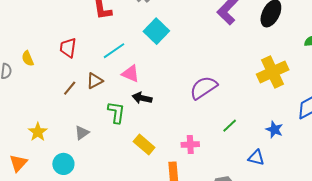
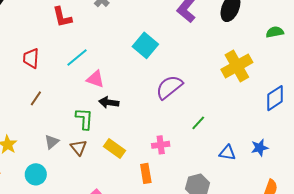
cyan square: (156, 31) -> (145, 45), moved
brown triangle: (95, 81) -> (79, 148), moved, turned -36
blue star: (274, 130) -> (260, 148), moved, turned -30

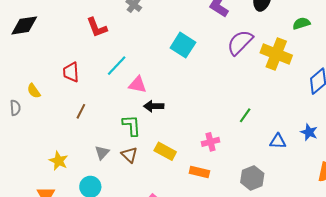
green semicircle: (275, 32) -> (301, 23), moved
yellow cross: (237, 66) -> (276, 54), turned -32
purple semicircle: (169, 87) -> (240, 42), moved
blue star: (260, 148) -> (309, 132), turned -30
orange rectangle: (146, 173) -> (199, 172), turned -60

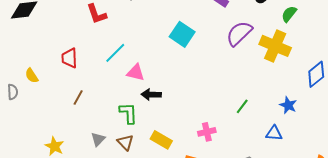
green semicircle: (301, 23) -> (289, 14), moved, turned -36
blue star: (309, 132) -> (288, 105), moved

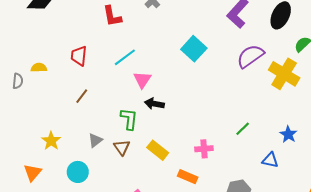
pink triangle: (136, 73) -> (142, 80), turned 42
yellow semicircle: (32, 76) -> (39, 68), turned 112

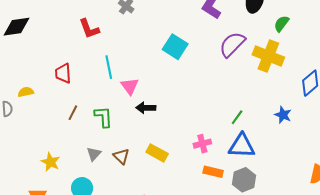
cyan line: (125, 57) -> (109, 67), turned -55
green L-shape: (129, 119) -> (103, 117), moved
blue triangle: (270, 160) -> (242, 146), moved, size x1.6
orange rectangle: (188, 177) -> (213, 172), moved

